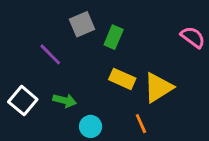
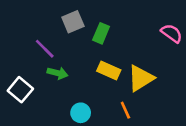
green arrow: (65, 101) -> (58, 73), moved

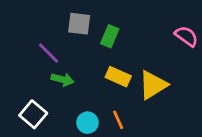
gray square: (73, 22) -> (79, 24), turned 30
white square: (20, 90) -> (33, 114), moved
orange line: (125, 110) -> (118, 120), moved

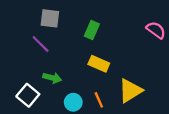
gray square: (79, 24) -> (50, 18), moved
green arrow: (62, 79) -> (52, 78), moved
yellow triangle: (153, 85) -> (130, 91), moved

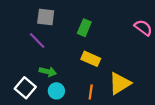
orange line: (99, 100) -> (91, 92), turned 32
cyan circle: (73, 102) -> (56, 91), moved

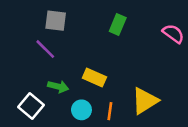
green rectangle: (84, 28) -> (118, 25), moved
yellow rectangle: (91, 59) -> (94, 78), moved
cyan circle: (56, 91) -> (81, 110), moved

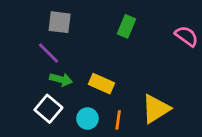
green arrow: (58, 87) -> (61, 79), moved
white square: (31, 106) -> (48, 109), moved

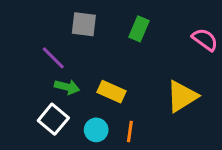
gray square: (60, 22) -> (84, 24), moved
yellow triangle: (156, 109) -> (182, 96), moved

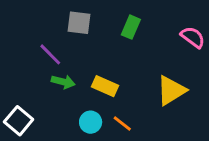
white square: (53, 119) -> (19, 121), moved
orange line: (130, 131) -> (122, 124), turned -60

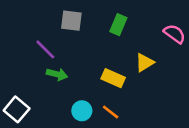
yellow rectangle: (105, 86) -> (113, 78), moved
yellow triangle: (171, 90) -> (145, 62), moved, size x0.7

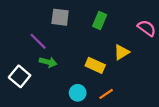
white square: (17, 109) -> (20, 76), moved
cyan circle: (82, 111) -> (78, 93), moved
orange line: (111, 112) -> (106, 94), moved, turned -72

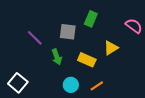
gray square: (60, 17) -> (68, 32), moved
green arrow: (48, 62) -> (57, 57), moved, turned 56
white square: (20, 76) -> (18, 83), moved

